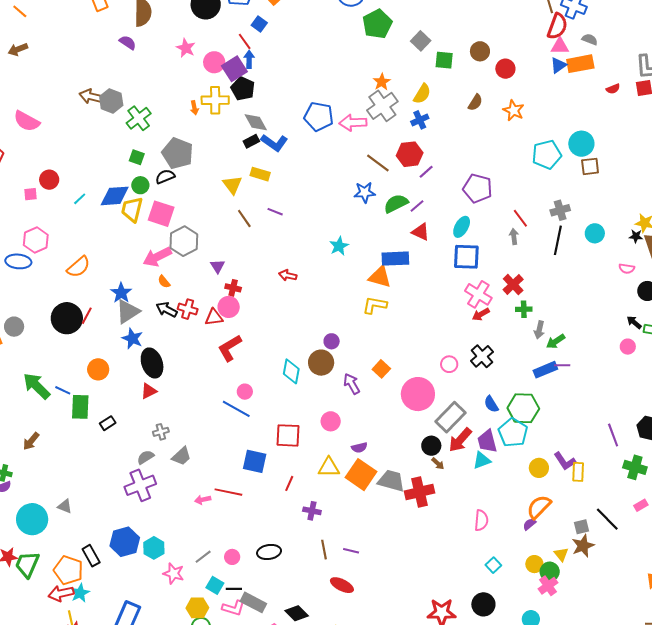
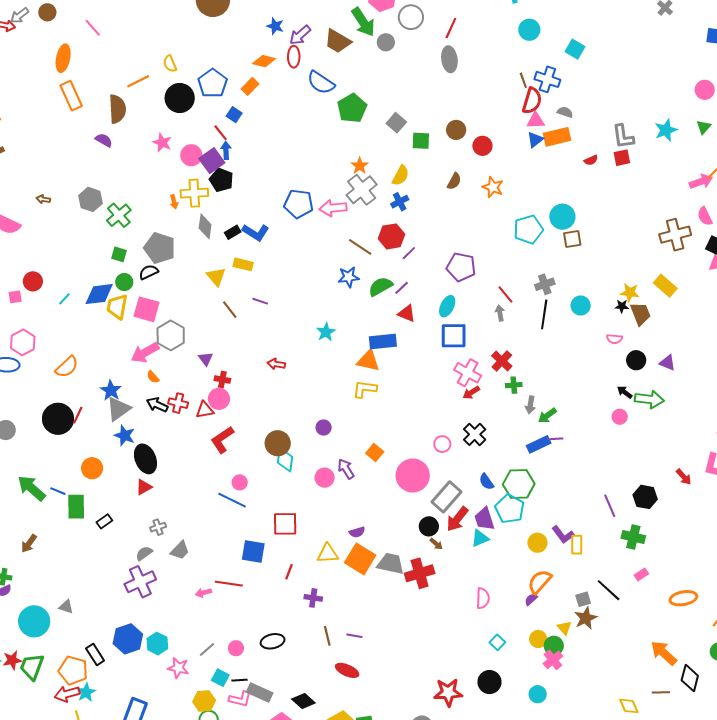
brown arrow: (91, 96) -> (43, 199), moved, size x0.6
gray diamond: (256, 122) -> (205, 226), moved, turned 40
brown circle: (321, 363) -> (278, 443), moved
pink circle: (331, 421) -> (325, 478), moved

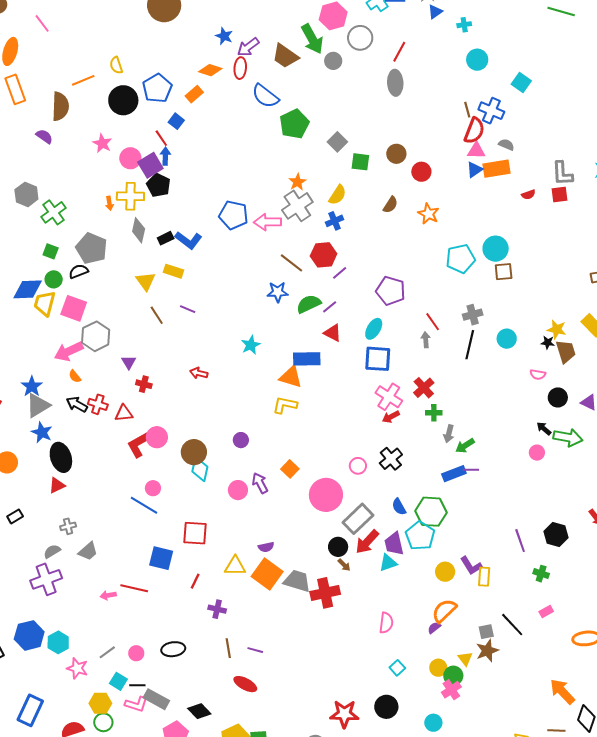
pink circle: (219, 399) -> (157, 437), moved
green cross: (633, 537) -> (541, 574), size x0.7

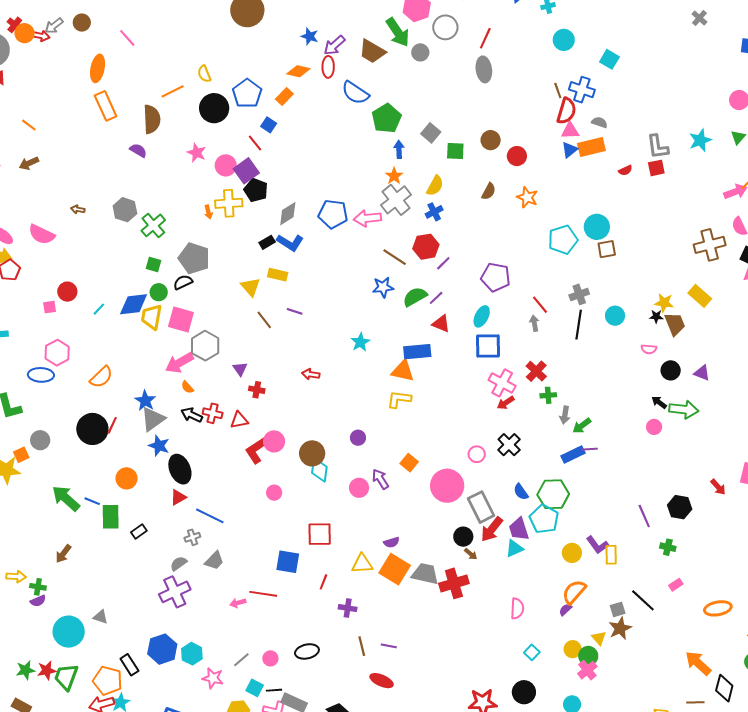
blue arrow: (165, 156) -> (399, 149), moved
gray diamond: (139, 230) -> (288, 214), moved, turned 50
blue line: (144, 505) -> (210, 516), moved
gray rectangle: (358, 519) -> (481, 507), turned -68

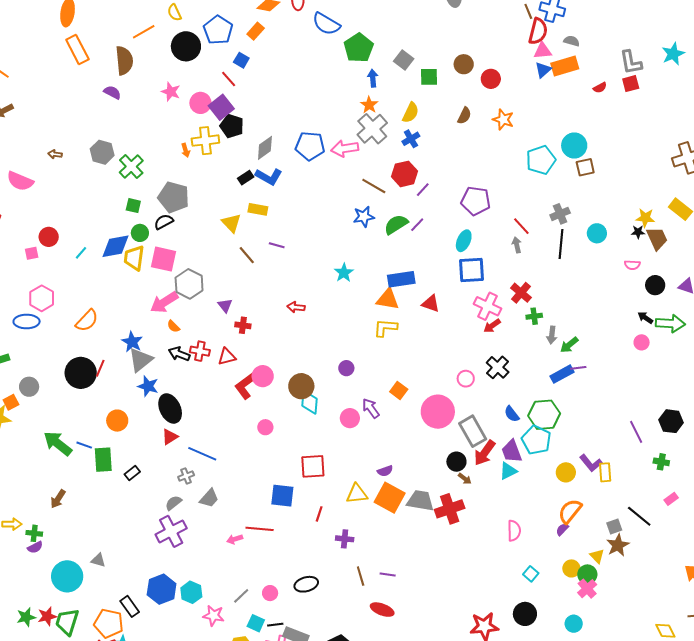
red triangle: (441, 324) -> (431, 304), moved

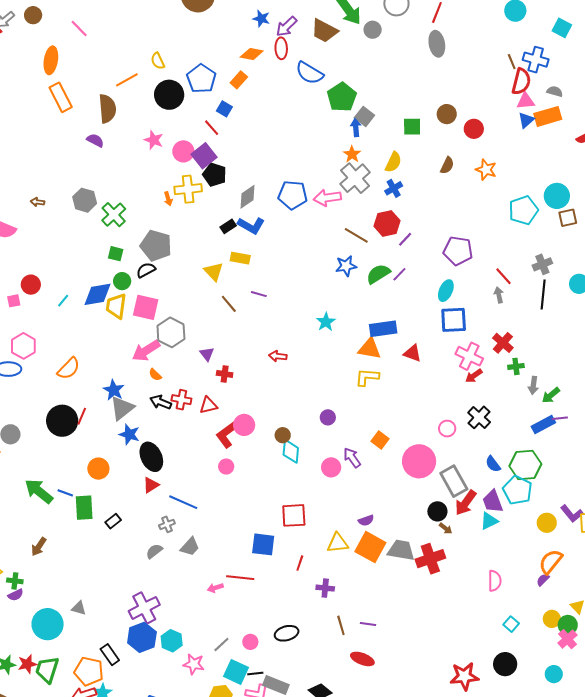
gray square: (404, 60) -> (364, 116), moved
brown circle: (301, 386) -> (283, 435), size x0.6
pink circle: (265, 427) -> (226, 467), moved
purple cross: (171, 531) -> (144, 608), moved
cyan square: (256, 623) -> (236, 672), size x1.4

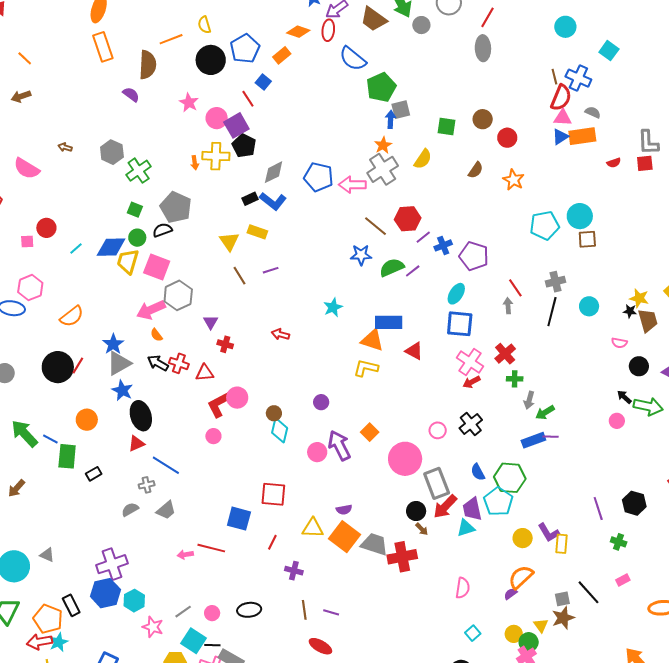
gray square: (364, 116) -> (401, 110), turned 30
blue cross: (394, 188) -> (443, 245), moved
purple line: (259, 294) -> (271, 270), turned -42
purple arrow: (352, 458) -> (339, 446), size x1.4

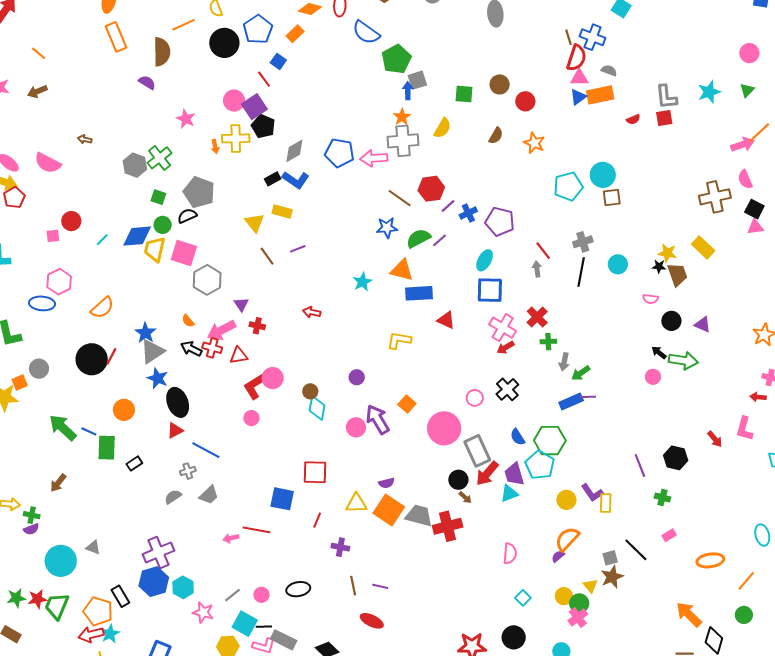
pink star: (189, 103) -> (186, 119), moved
gray hexagon: (112, 152) -> (135, 165), moved
gray cross: (383, 169) -> (403, 141), turned 32
pink arrow: (151, 310) -> (221, 330), moved
orange triangle: (372, 340) -> (402, 270), moved

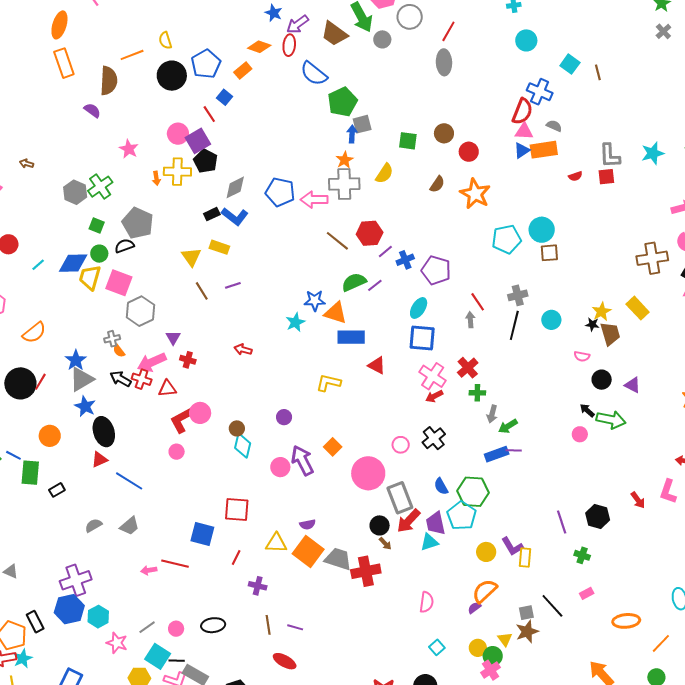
brown line: (568, 37) -> (598, 72), moved
orange star: (534, 143) -> (475, 194), size x1.4
blue star: (387, 228) -> (315, 301), moved
yellow star: (667, 253) -> (602, 312), turned 30
gray cross: (188, 471) -> (112, 339), moved

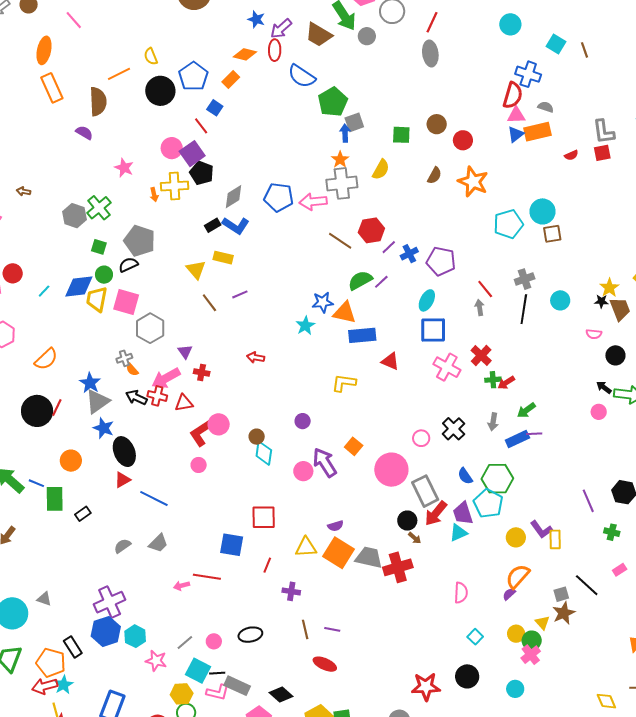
red arrow: (434, 396) -> (506, 383), moved
gray arrow: (492, 414) -> (493, 422), moved

